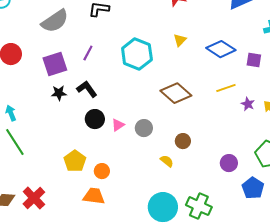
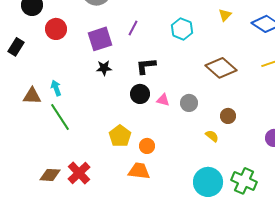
cyan hexagon: (137, 54) -> (182, 29), size x0.7
black L-shape: (87, 89) -> (146, 66), moved, turned -60
pink triangle: (118, 125) -> (163, 100), turned 48

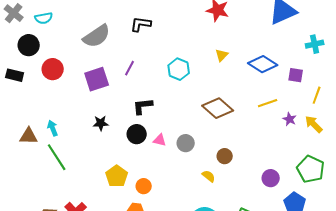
black rectangle: (16, 47) -> (15, 75), moved, turned 72
black star: (104, 68) -> (101, 123), moved

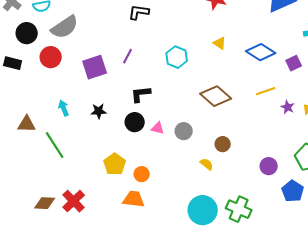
gray semicircle: (97, 36) -> (65, 27), moved
yellow triangle: (222, 55) -> (220, 43), turned -40
purple square: (296, 75) -> (294, 63), turned -35
cyan arrow: (53, 128) -> (64, 108), moved

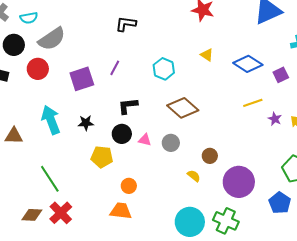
brown diamond: (216, 96) -> (183, 108), moved
cyan arrow: (64, 108) -> (51, 120), size x1.8
green line: (55, 145) -> (50, 179), moved
yellow pentagon: (115, 164) -> (102, 157), moved, turned -30
purple circle: (269, 166) -> (239, 182), moved, size x1.8

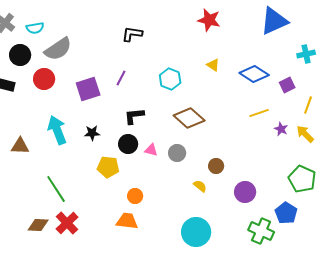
purple circle: (239, 182) -> (245, 192), size x0.7
green cross: (226, 221) -> (261, 231), moved

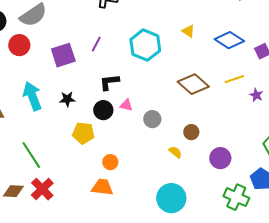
cyan hexagon: (170, 79) -> (145, 45), size x1.4
brown diamond: (189, 118) -> (193, 84), moved
pink triangle: (151, 150) -> (126, 105), moved

